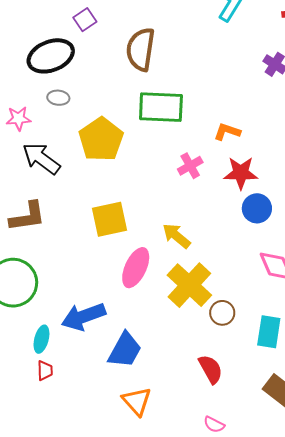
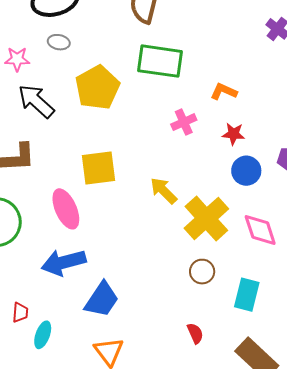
red star: (241, 173) -> (233, 134), size x0.7
pink ellipse: (136, 268) -> (66, 209), moved, turned -54
yellow cross: (189, 285) -> (206, 218), moved
cyan ellipse: (41, 339) -> (43, 335), moved
red semicircle: (211, 369) -> (195, 333), moved, size x0.7

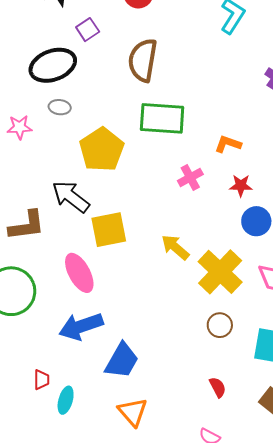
black arrow: (36, 101) -> (71, 197), moved

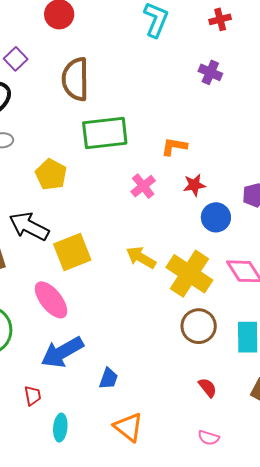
yellow pentagon: (102, 150) -> (51, 174), size x0.7
brown circle: (220, 325) -> (199, 326), size x1.4
blue trapezoid: (122, 361) -> (109, 379), size x0.6
red trapezoid: (41, 380) -> (33, 396), moved

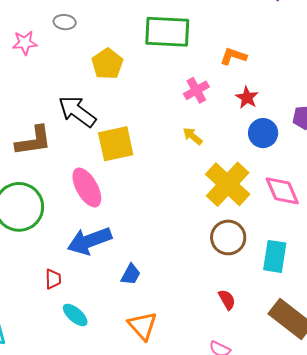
red star: (194, 185) -> (247, 98), turned 30
yellow arrow: (141, 258) -> (193, 136), moved, size x0.7
cyan ellipse: (60, 428) -> (75, 315), turned -64

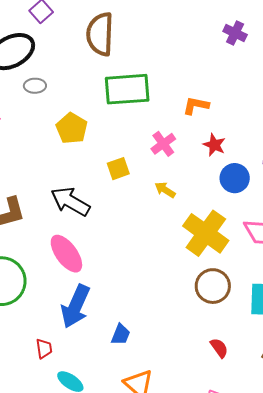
gray ellipse: (65, 22) -> (35, 86), moved
black arrow: (77, 111) -> (70, 201), moved
yellow square: (116, 144) -> (118, 169), moved, size x0.6
blue arrow: (89, 241) -> (75, 306), turned -39

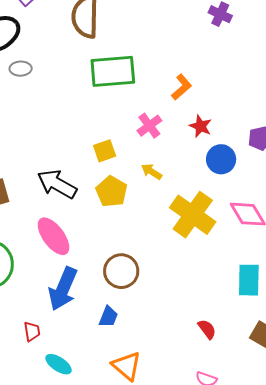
orange L-shape: (196, 106) -> (182, 87), turned 128
yellow pentagon: (72, 128) -> (111, 191), moved
brown circle: (213, 286) -> (121, 271), moved

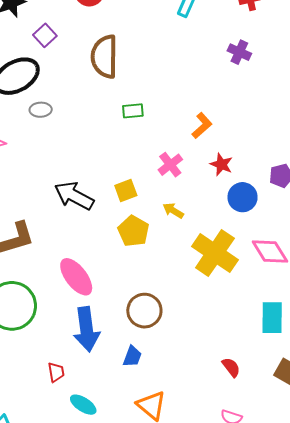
green rectangle: (113, 71) -> (133, 111), size x0.5
black arrow: (57, 184) -> (74, 196), moved
blue arrow: (63, 289) -> (86, 329), turned -30

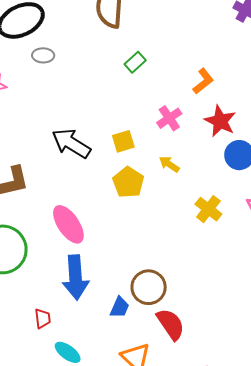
green rectangle: (133, 111) -> (135, 62), turned -40
red star: (221, 164) -> (220, 121), size x1.4
yellow cross: (215, 253) -> (208, 209), size x0.6
brown circle: (144, 311) -> (149, 287), moved
red semicircle: (231, 367) -> (171, 324), moved, size x1.6

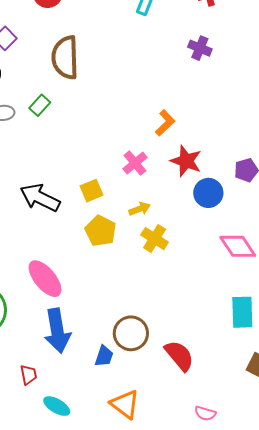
green rectangle: (135, 62) -> (40, 105), moved
yellow arrow: (169, 164) -> (140, 209), turned 130
yellow cross: (208, 209) -> (155, 239), moved
red semicircle: (171, 324) -> (179, 356), moved

